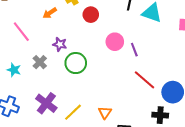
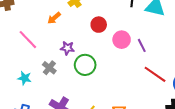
red circle: (91, 15) -> (99, 25), moved

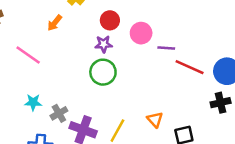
purple line: (142, 45) -> (166, 48), moved, turned -48
purple star: (67, 48) -> (104, 44), moved
gray cross: (49, 68) -> (59, 113), moved, turned 32

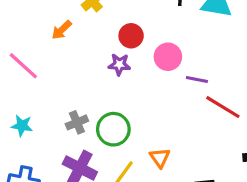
green circle: (103, 72) -> (113, 129), moved
gray cross: (59, 113) -> (77, 122), moved
orange triangle: (155, 119) -> (160, 158), moved

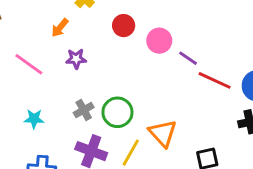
purple star: (119, 64) -> (76, 59), moved
purple line: (197, 79) -> (188, 58), turned 30
orange triangle: (160, 158) -> (163, 133), size x1.5

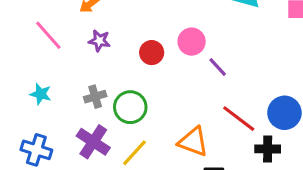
red circle: (124, 26) -> (152, 53), moved
red line: (215, 80) -> (239, 119), moved
orange triangle: (163, 133) -> (193, 142), moved, turned -40

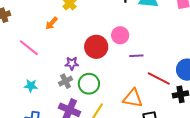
purple star: (99, 41) -> (72, 63), moved
red circle: (152, 53) -> (96, 47), size x1.5
purple line: (218, 67) -> (136, 56), moved, turned -40

